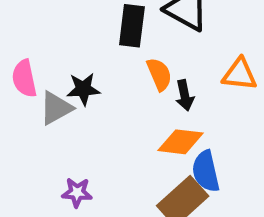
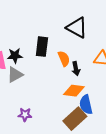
black rectangle: (132, 26) -> (42, 47), moved
black star: (83, 89) -> (15, 56), moved

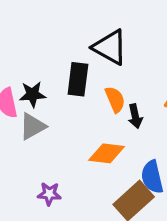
black triangle: (77, 28) -> (110, 47), moved
orange diamond: (74, 91) -> (107, 153), moved

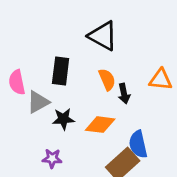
black rectangle: (78, 79) -> (61, 71), moved
black star: (32, 94) -> (63, 119), moved

